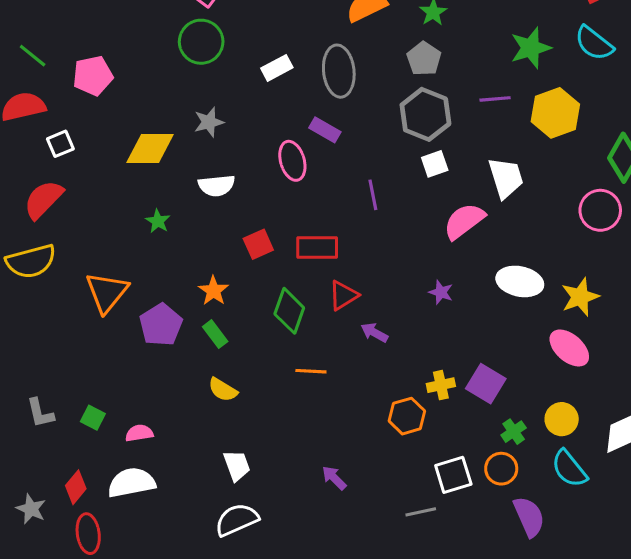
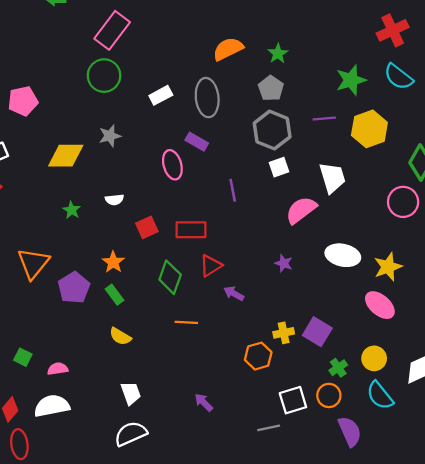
white semicircle: (217, 186) -> (114, 200), moved, size x0.7

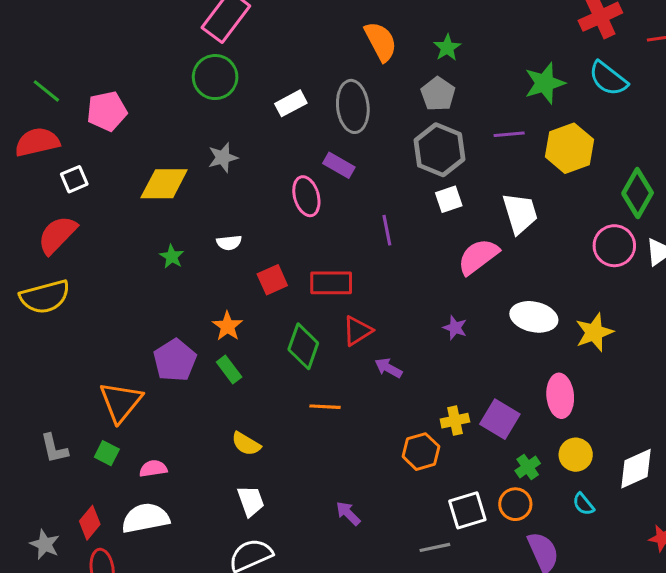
orange semicircle: (228, 49) -> (381, 41), turned 88
orange triangle: (33, 263) -> (121, 402), moved
pink ellipse: (380, 305) -> (560, 396), moved, turned 44
yellow semicircle: (120, 336) -> (246, 444), moved
cyan semicircle: (380, 395) -> (583, 504), size x0.6

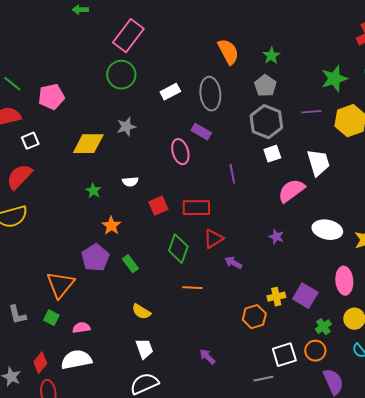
orange star: (227, 326) -> (111, 226), moved

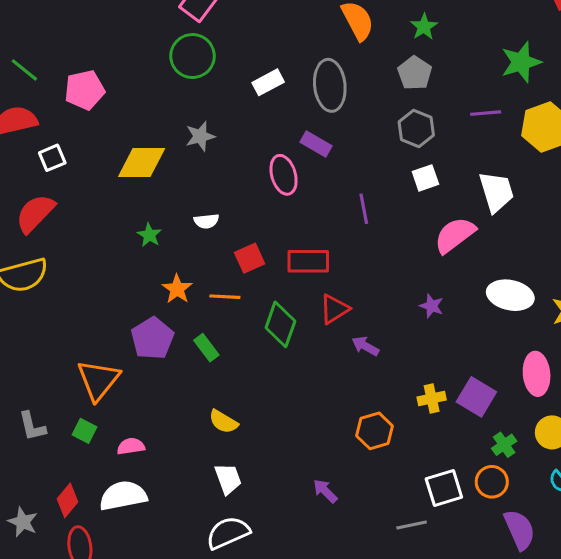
gray hexagon: (266, 122) -> (416, 129), size x0.7
orange line: (192, 288) -> (225, 297), moved
orange hexagon: (254, 317) -> (375, 431), moved

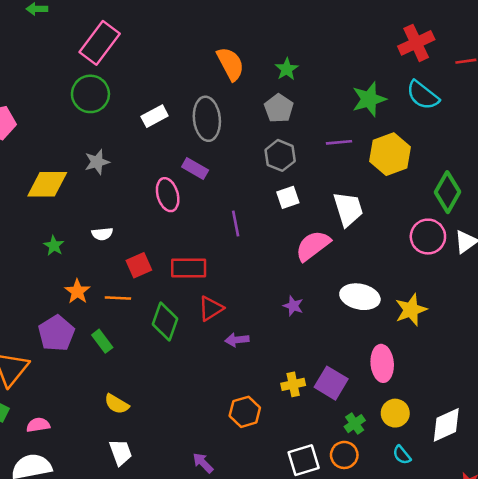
purple arrow: (365, 346) -> (237, 340), turned -35

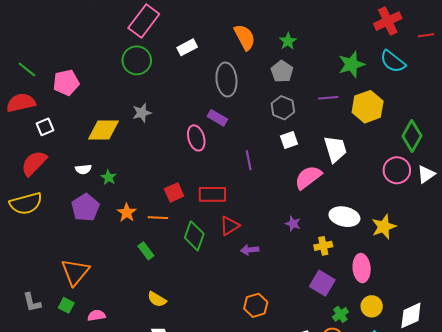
white rectangle: (155, 116) -> (187, 47), moved
white semicircle: (102, 234) -> (83, 169), moved
purple pentagon: (56, 333) -> (85, 208), moved
yellow cross: (293, 384) -> (323, 246), moved

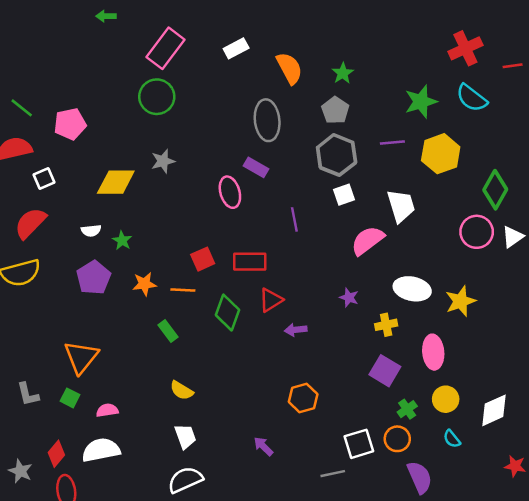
white rectangle: (187, 47) -> (236, 48), moved
gray hexagon: (283, 108) -> (337, 155), size x1.4
orange star: (127, 213) -> (144, 284), turned 30

